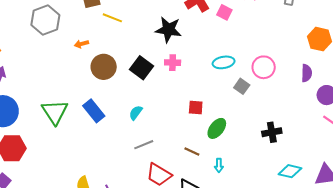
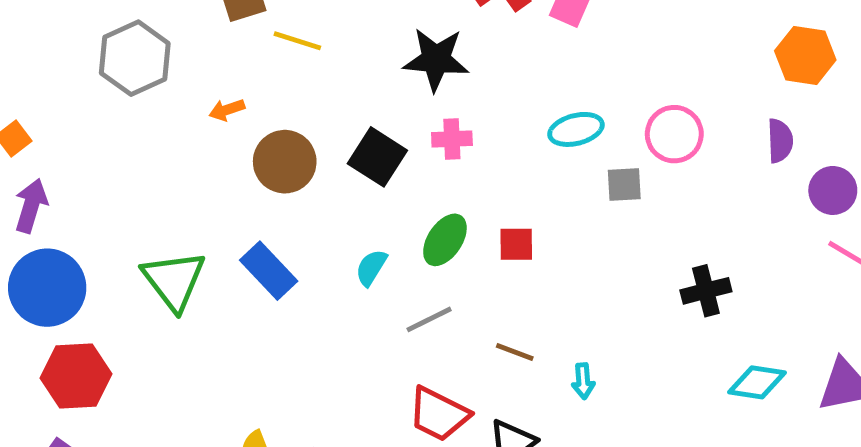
gray square: (242, 86) -> (624, 184), turned -35
green ellipse: (217, 128) -> (445, 240), moved
gray line: (144, 145) -> (429, 319), moved

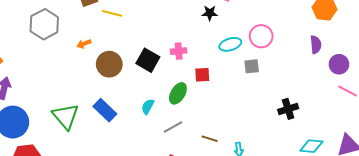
black star: (436, 59) -> (210, 13), moved, size x0.6
pink circle: (674, 134) -> (261, 36), moved
red square: (516, 244) -> (202, 75), moved

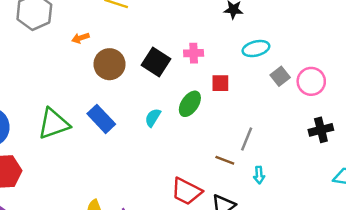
pink circle: (261, 36) -> (311, 81), moved
gray square: (252, 66) -> (280, 76), turned -35
green triangle: (66, 116) -> (54, 124), turned 48
gray line: (173, 127) -> (247, 139), moved, turned -42

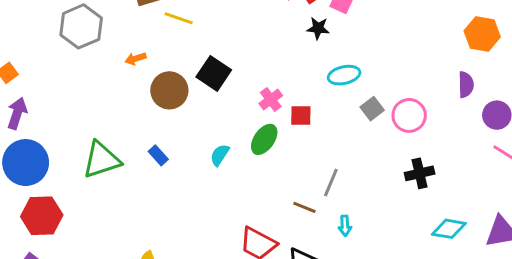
pink cross: (194, 53) -> (271, 100), moved, turned -36
black square: (156, 62) -> (214, 73), moved
blue rectangle: (101, 119) -> (158, 155), size x0.6

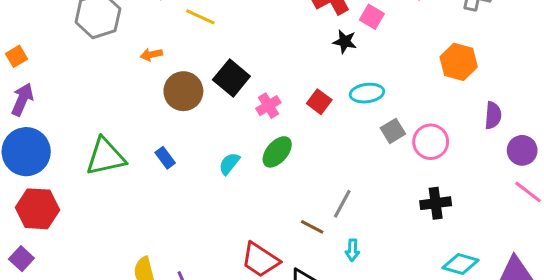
orange hexagon: (482, 34) -> (459, 62), moved
pink cross: (271, 100) -> (268, 106), moved
red square: (301, 115) -> (319, 102), moved, turned 30

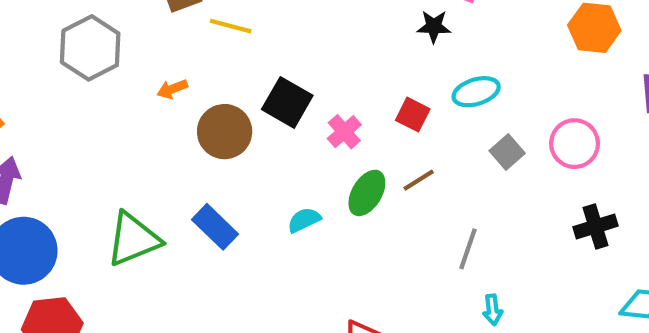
gray square: (393, 131) -> (507, 152), moved
blue rectangle: (165, 158) -> (215, 227), size x1.5
cyan semicircle: (229, 164) -> (304, 220), turned 35
brown line: (312, 227) -> (419, 180), moved, turned -50

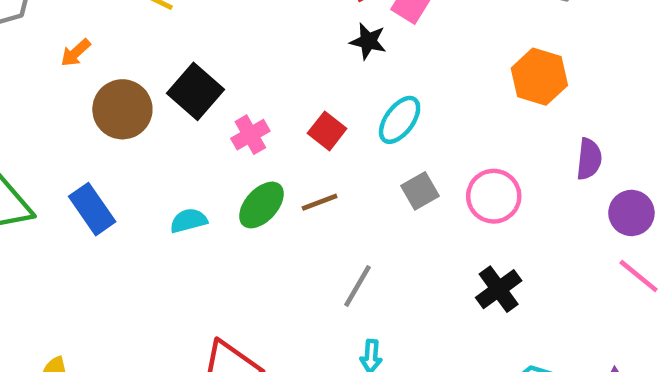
orange arrow: (172, 89) -> (76, 53), turned -32
cyan ellipse: (476, 92) -> (400, 120), turned -48
black cross: (596, 226) -> (499, 289), turned -30

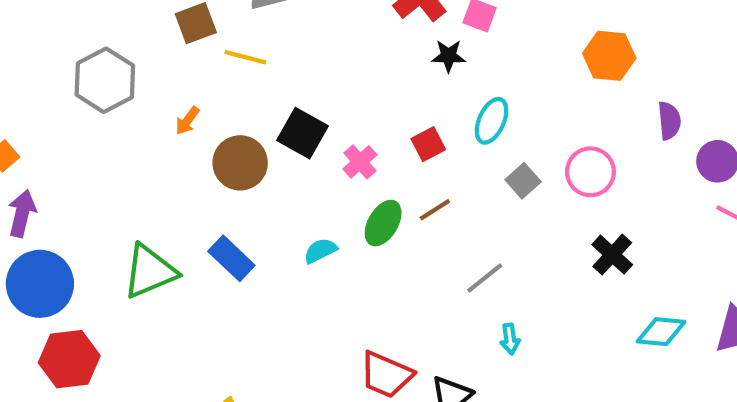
red square: (327, 131) -> (428, 144), turned 36
gray line: (358, 286) -> (485, 278), turned 33

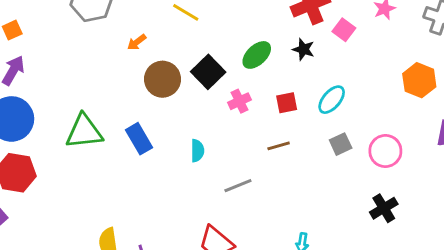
black star: (449, 56) -> (304, 49), moved
green ellipse: (383, 223) -> (257, 55), moved
cyan semicircle: (320, 251) -> (197, 151), turned 100
gray line: (485, 278) -> (238, 186), moved

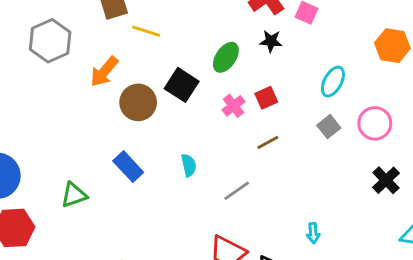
orange arrow: (137, 42) -> (104, 72), size x1.6
cyan ellipse: (332, 100) -> (333, 82), moved
pink cross: (240, 101) -> (234, 106), moved
green triangle: (84, 132) -> (74, 195), moved, size x0.7

